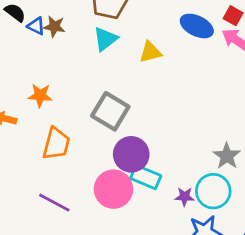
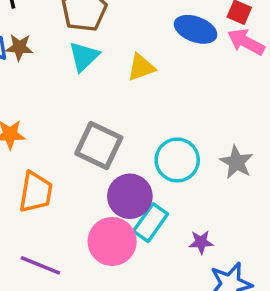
gray star: (227, 156) -> (236, 162), moved
cyan rectangle: (146, 177) -> (151, 223), turned -72
cyan circle: (213, 191) -> (177, 160), moved

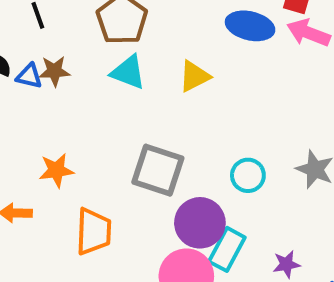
cyan triangle: (84, 56) -> (128, 72), turned -48
cyan circle: (177, 160) -> (248, 175), size x0.7

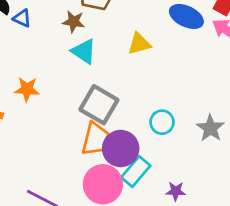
brown star: (54, 71) -> (74, 22), moved
cyan triangle: (128, 72) -> (84, 51), moved
orange trapezoid: (94, 232) -> (96, 139), moved

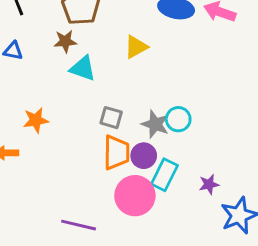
gray square: (99, 105) -> (111, 118), size x0.6
gray star: (210, 128) -> (155, 124), moved
purple circle: (121, 148) -> (144, 156), size x0.7

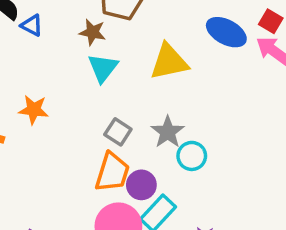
yellow triangle: (136, 47) -> (169, 62), size x1.4
cyan triangle: (83, 68) -> (103, 68), turned 32
gray star: (155, 124) -> (168, 132), moved

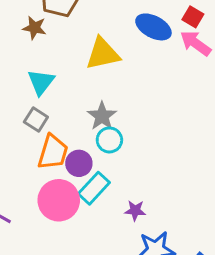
cyan triangle: (103, 68) -> (41, 82), moved
gray square: (118, 132) -> (36, 119), moved
cyan circle: (192, 156) -> (109, 140), moved

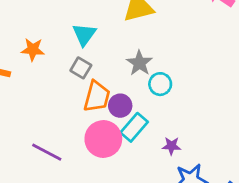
cyan circle: (109, 140) -> (160, 84), moved

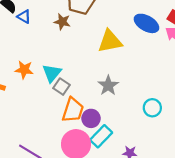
cyan triangle: (84, 34) -> (52, 73), moved
cyan circle: (160, 84) -> (152, 108), moved

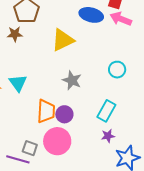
gray square: (61, 87) -> (30, 148), moved
cyan circle: (152, 108) -> (117, 70), moved
cyan rectangle: (101, 136) -> (106, 111), moved

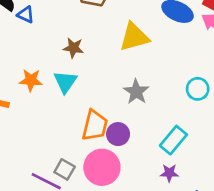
brown star: (15, 34) -> (73, 48), moved

